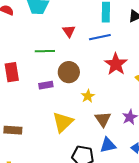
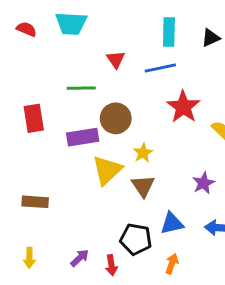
purple rectangle: (46, 85) -> (83, 137), size x1.5
brown triangle: (103, 119) -> (143, 186), moved
yellow triangle: (63, 122) -> (107, 170), moved

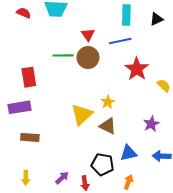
brown circle: (116, 118) -> (88, 57), moved
purple rectangle: (83, 137) -> (19, 107), moved
brown triangle: (143, 186) -> (108, 126), turned -30

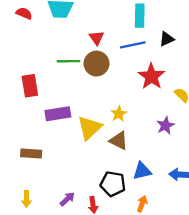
black triangle: (156, 19) -> (167, 39), moved
purple rectangle: (19, 107) -> (58, 114), moved
purple star: (151, 124) -> (165, 125), moved

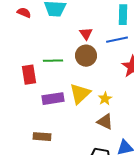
green line: (68, 61) -> (53, 61), moved
yellow triangle: (89, 128) -> (80, 94), moved
brown rectangle: (31, 153) -> (42, 137), moved

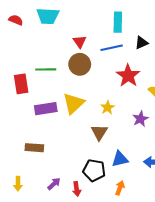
yellow star: (105, 99) -> (108, 108), moved
brown triangle: (105, 122) -> (99, 132), turned 36

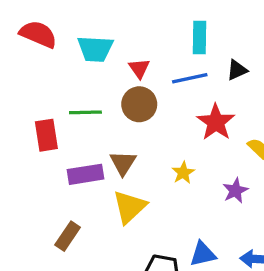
cyan trapezoid: (48, 16) -> (95, 49), moved
red semicircle: (16, 20) -> (38, 34), size x1.6
yellow triangle: (74, 103) -> (129, 207), moved
brown triangle: (99, 132) -> (123, 163), moved
brown rectangle: (34, 148) -> (68, 236), turned -60

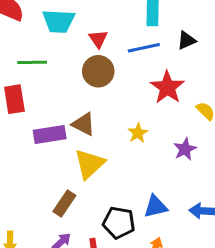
green line: (85, 112) -> (32, 62), moved
brown triangle: (123, 163) -> (84, 124), turned -35
brown rectangle: (68, 236) -> (64, 204), moved

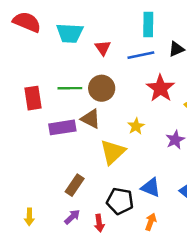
green line: (32, 62) -> (70, 88), moved
brown circle: (98, 71) -> (102, 88), moved
yellow triangle: (89, 164) -> (113, 152), moved
blue triangle: (156, 206) -> (151, 187), turned 35

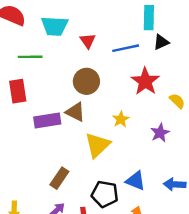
cyan rectangle: (148, 24) -> (149, 18), moved
green line: (70, 88) -> (30, 57), moved

